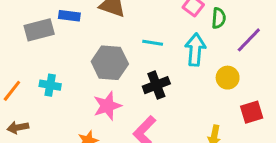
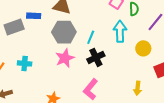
cyan line: (153, 43) -> (91, 37), moved, turned -72
gray hexagon: (110, 63) -> (64, 32), moved
pink star: (107, 106) -> (65, 58), moved

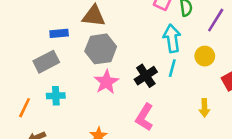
gray rectangle: (14, 27) -> (46, 62), moved
cyan line: (91, 37) -> (172, 68), moved

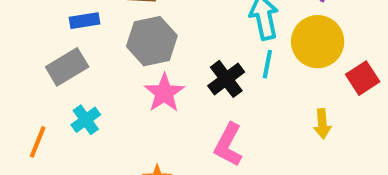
yellow circle: (205, 56) -> (318, 42), size x1.6
cyan cross: (56, 96) -> (86, 120), turned -30

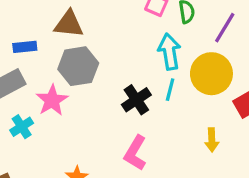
pink star: (164, 93) -> (52, 100), moved

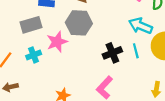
cyan arrow: (169, 52) -> (141, 26), turned -70
cyan line: (170, 90) -> (136, 51), turned -40

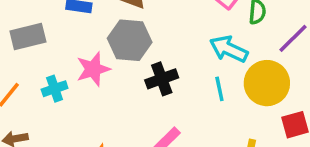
gray rectangle: (31, 25) -> (28, 36), moved
black cross: (112, 53) -> (162, 79), moved

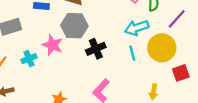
cyan arrow: (229, 49) -> (137, 28), turned -40
pink star: (93, 69) -> (53, 45), turned -30

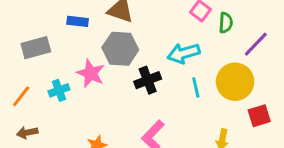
cyan arrow: (137, 28) -> (184, 53), moved

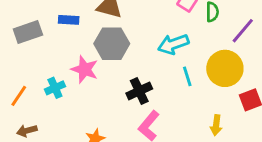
gray rectangle: (36, 48) -> (28, 32), moved
black cross: (148, 80) -> (139, 91), moved

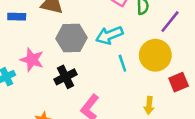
gray hexagon: (112, 44) -> (71, 38), moved
black cross: (139, 91) -> (65, 77), moved

